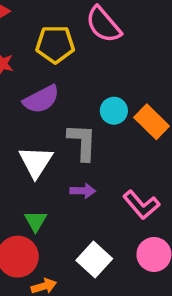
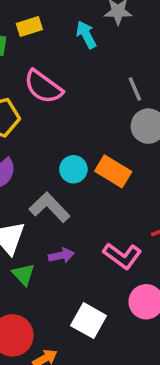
gray L-shape: (82, 142) -> (50, 207), turned -33
green triangle: (36, 221) -> (23, 274), moved

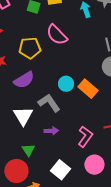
pink L-shape: (122, 256) -> (85, 137), turned -100
green triangle: (23, 274) -> (28, 150), moved

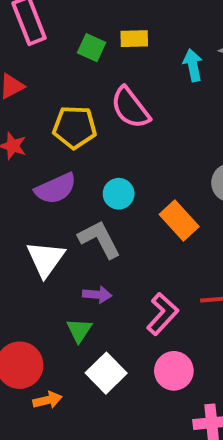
cyan circle: (66, 84) -> (119, 194), moved
green triangle: (28, 150) -> (79, 330), moved

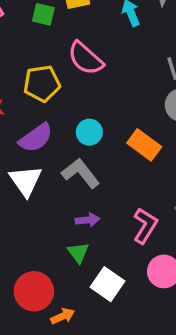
white triangle: (46, 259) -> (26, 181), moved

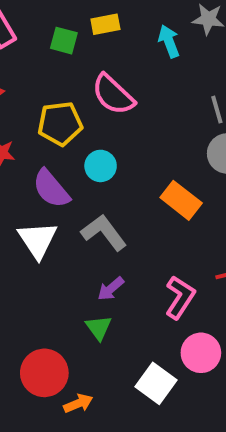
cyan circle: (89, 132) -> (101, 166), moved
purple semicircle: (36, 138) -> (51, 189), turned 84
purple arrow: (88, 220) -> (111, 289), turned 145
white square: (107, 284) -> (156, 383), moved

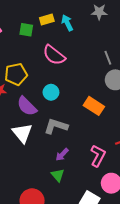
cyan arrow: (169, 41) -> (67, 23), moved
yellow pentagon: (60, 124) -> (16, 74), moved
gray L-shape: (104, 232) -> (56, 126), turned -30

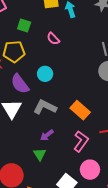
green square: (26, 30) -> (24, 25), moved
pink semicircle: (54, 55) -> (53, 39), size x0.6
orange rectangle: (94, 106) -> (80, 110), moved

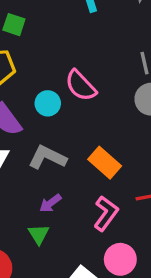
pink semicircle: (53, 39) -> (81, 86), moved, size x1.5

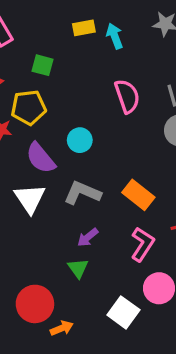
pink semicircle: (81, 86) -> (127, 96), moved, turned -152

